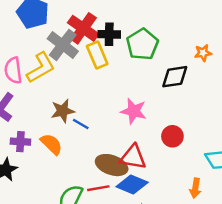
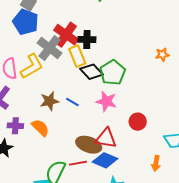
green pentagon: (142, 44) -> (113, 73), moved
black diamond: (175, 77) -> (92, 72), moved, turned 55
blue line: (81, 124) -> (72, 102), moved

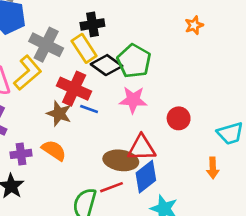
red cross: (66, 35) -> (74, 89), moved
brown star: (49, 101) -> (59, 114), turned -30
blue diamond: (105, 160) -> (146, 177), turned -50

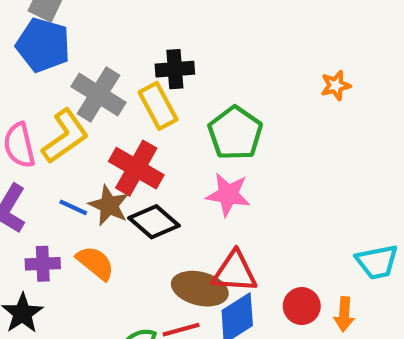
black diamond: (107, 65) -> (154, 222), moved
blue line: (89, 109) -> (73, 207), moved
red circle: (179, 118) -> (302, 306), moved

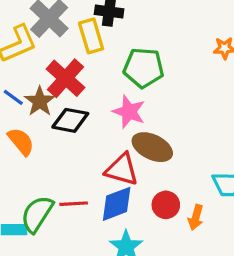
green pentagon: (235, 133) -> (144, 68), turned 30
black diamond: (154, 222) -> (70, 120), turned -42
brown ellipse: (200, 289) -> (152, 147), moved

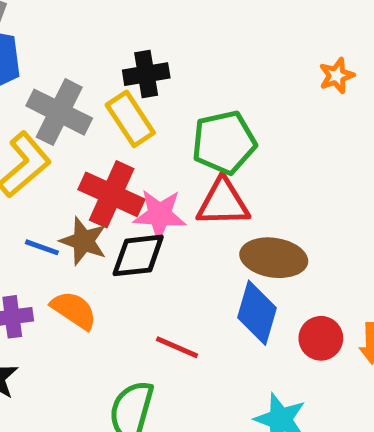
pink star: (129, 112) -> (160, 215), moved
red triangle: (122, 170) -> (223, 203), moved
red line: (74, 204) -> (177, 347), moved, turned 44
blue diamond: (117, 204) -> (257, 313), moved, turned -36

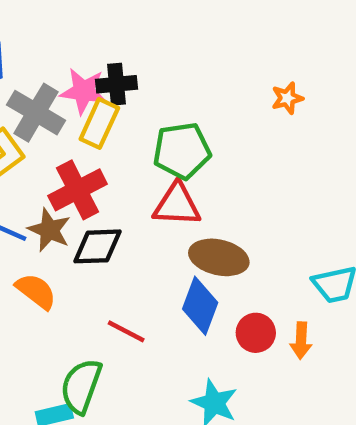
yellow rectangle: (130, 119) -> (99, 123), turned 54
red cross: (112, 194) -> (78, 190), turned 34
pink star: (160, 215) -> (84, 91), moved

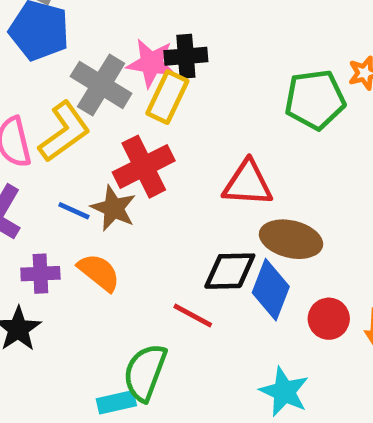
green pentagon: (182, 151) -> (315, 100), moved
black diamond: (97, 246) -> (230, 271), moved

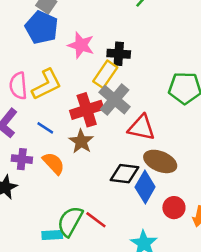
pink star: (151, 63) -> (81, 45), moved
gray cross: (101, 85) -> (115, 100), moved
brown star: (114, 208) -> (81, 141), moved
red line: (193, 316) -> (96, 220), moved

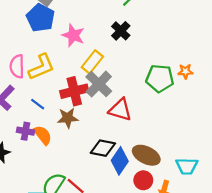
black cross: (119, 54) -> (121, 31), moved, turned 36
brown star: (81, 141) -> (68, 118), turned 30
purple cross: (22, 159) -> (25, 131), moved
brown ellipse: (160, 161) -> (146, 155), moved

